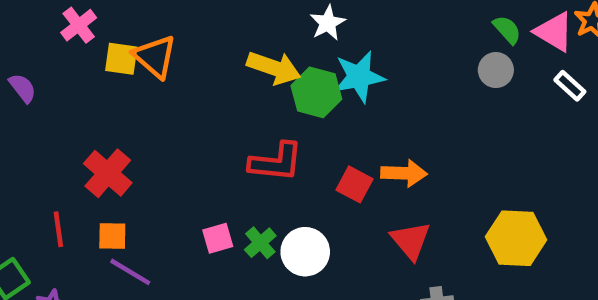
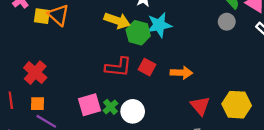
red square: (355, 184) -> (147, 67), moved
pink square: (218, 238) -> (89, 105), size x1.5
red triangle: (411, 240) -> (200, 106), moved

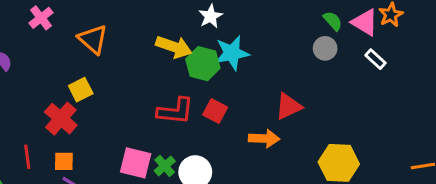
yellow square: (42, 16) -> (81, 90), moved, turned -35
orange arrow: (181, 73) -> (264, 138), moved
pink square: (89, 105) -> (136, 163), turned 30
red triangle: (200, 106) -> (288, 106), moved, turned 45

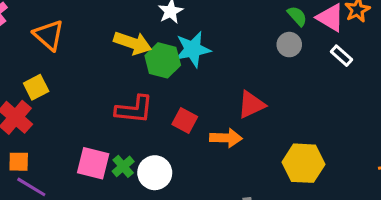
red square: (215, 111) -> (185, 121), moved

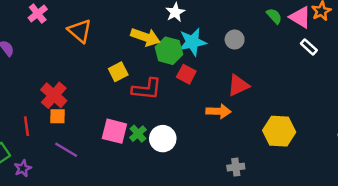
gray circle: (289, 45) -> (235, 40), moved
yellow square: (36, 87) -> (118, 72), moved
red square: (185, 121) -> (186, 74), moved
orange square: (19, 162) -> (57, 116), moved

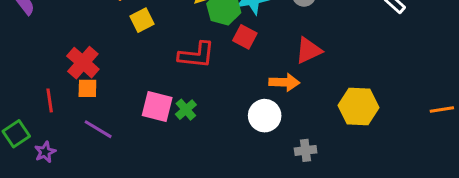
yellow square: (118, 72) -> (142, 20), moved
white circle: (163, 139) -> (265, 116), moved

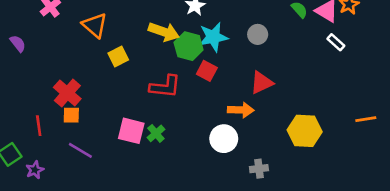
orange line: (442, 110) -> (366, 119), moved

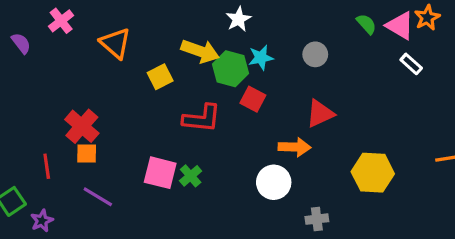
cyan star: (213, 37) -> (261, 58), size x0.7
purple semicircle: (18, 44) -> (21, 43), moved
yellow square: (118, 57) -> (160, 77), moved

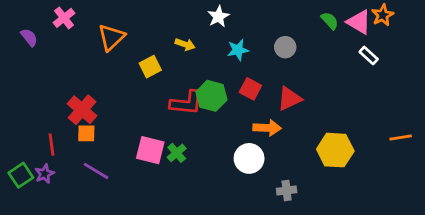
orange triangle: (115, 43) -> (111, 37), turned 36
yellow arrow: (200, 51) -> (185, 44), size x0.6
green hexagon: (231, 69) -> (211, 96), moved
red square: (253, 99) -> (250, 89), moved
purple star: (42, 221) -> (45, 174), moved

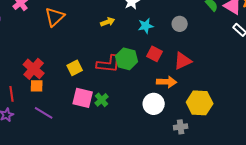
yellow arrow: (185, 44) -> (108, 22), turned -40
yellow square: (150, 67) -> (75, 68), moved
yellow hexagon: (335, 150) -> (200, 103), moved

